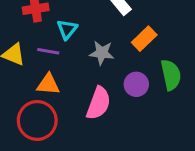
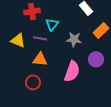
red circle: (37, 120) -> (33, 82), size x0.6

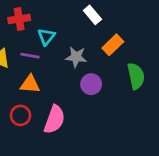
purple circle: (96, 59) -> (91, 84), moved
pink semicircle: (72, 71) -> (54, 119), moved

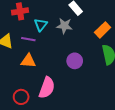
orange rectangle: (113, 45) -> (103, 30), moved
gray star: (76, 57) -> (64, 26), moved
red circle: (20, 115) -> (21, 97), moved

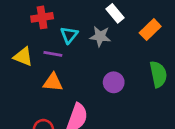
orange rectangle: (103, 30) -> (150, 30), moved

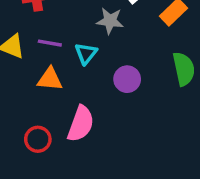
cyan triangle: (69, 35) -> (86, 53), moved

